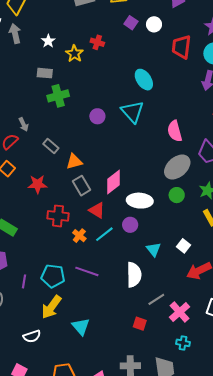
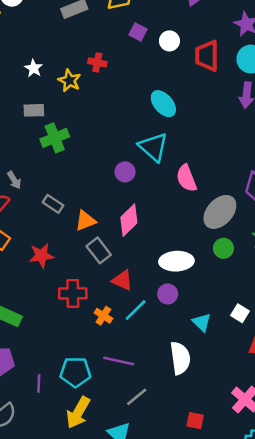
white circle: (154, 24) -> (169, 41), moved
purple circle: (97, 116) -> (125, 172), moved
pink semicircle: (175, 131) -> (186, 178), moved
pink diamond: (113, 182) -> (129, 220), moved
gray line: (156, 299) -> (137, 397), moved

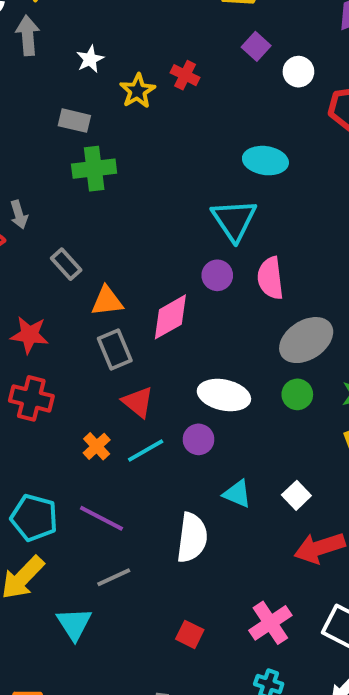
cyan ellipse: (163, 104) -> (265, 161), turned -56
purple circle: (125, 172) -> (217, 275), moved
red cross: (73, 293) -> (31, 398), moved
cyan triangle: (202, 322) -> (237, 494), turned -36

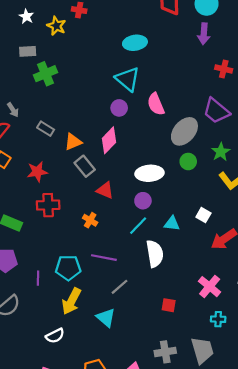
purple circle: (217, 275) -> (119, 108), moved
cyan line: (146, 451) -> (138, 226), moved

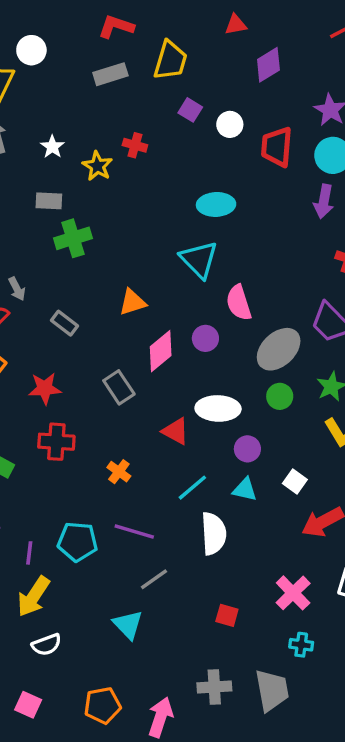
purple circle: (119, 108) -> (205, 338), moved
orange triangle: (73, 142) -> (132, 302), moved
red triangle: (105, 190) -> (176, 431), moved
purple circle: (143, 201) -> (247, 449), moved
yellow arrow: (71, 301) -> (34, 597), moved

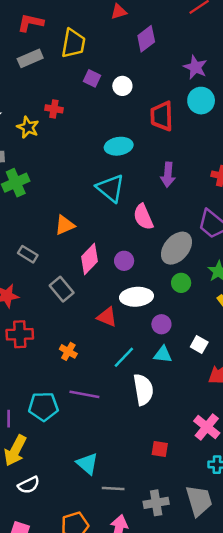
red trapezoid: (277, 147) -> (162, 116), moved
purple arrow: (324, 201) -> (168, 175), moved
gray rectangle: (65, 323) -> (28, 254), moved
purple circle: (205, 338) -> (124, 261), moved
gray line: (154, 579) -> (113, 489), moved, turned 45

